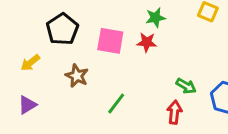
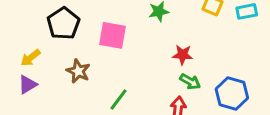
red star: (147, 42) -> (183, 55), moved
purple triangle: (27, 105) -> (28, 85), moved

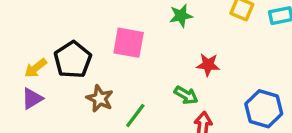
black pentagon: (63, 23) -> (73, 60), moved
brown star: (78, 71) -> (100, 99), moved
green arrow: (190, 82) -> (186, 95), moved

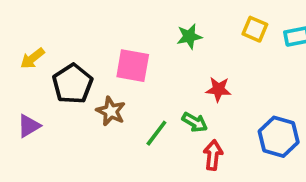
yellow arrow: (35, 68) -> (32, 58), moved
brown star: (100, 99) -> (111, 111), moved
green line: (135, 115) -> (156, 133), moved

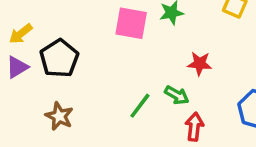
pink square: (133, 66) -> (131, 23), moved
brown star: (111, 111) -> (59, 116), moved
purple triangle: (29, 126) -> (17, 67), moved

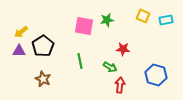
purple triangle: (17, 67) -> (19, 51), turned 32
green line: (140, 106) -> (80, 61), moved, turned -49

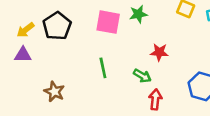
black pentagon: (43, 46) -> (57, 26), moved

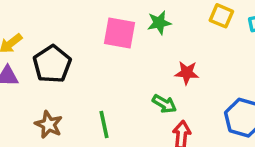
black pentagon: (57, 26) -> (52, 64), moved
green line: (103, 68) -> (104, 125), moved

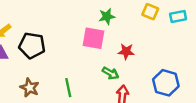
pink square: (119, 33) -> (94, 38), moved
black pentagon: (52, 64) -> (32, 45), turned -30

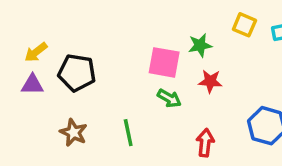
green star: (107, 16) -> (200, 45), moved
green arrow: (110, 73) -> (169, 98), moved

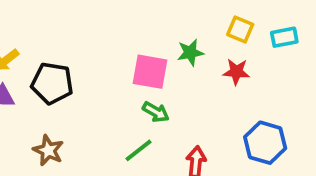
red star: (210, 81) -> (236, 72), moved
green line: (128, 133) -> (139, 150), moved, turned 64

